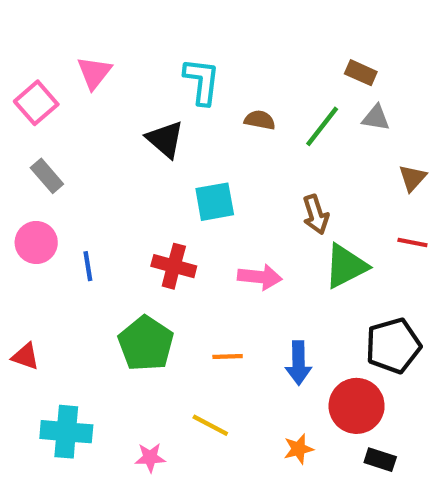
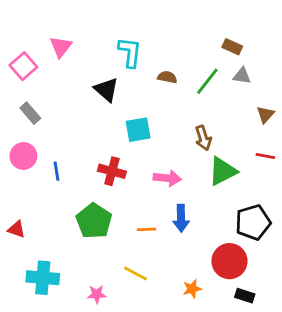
blue arrow: (298, 363) -> (181, 218), moved

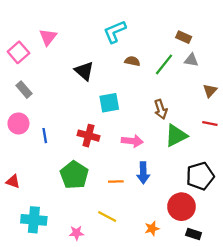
cyan L-shape: (130, 52) -> (115, 32), moved, turned -120

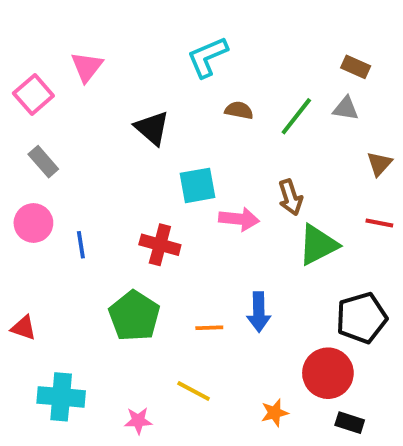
brown rectangle: (184, 37) -> (356, 67), moved
pink arrow: (132, 141) -> (239, 219), moved

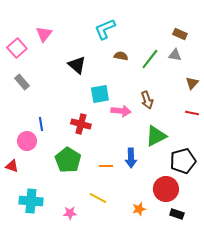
pink circle: (33, 223) -> (27, 141), moved
green triangle: (318, 245) -> (156, 136), moved

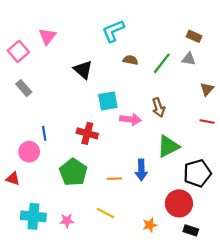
pink star: (70, 213) -> (67, 221), moved

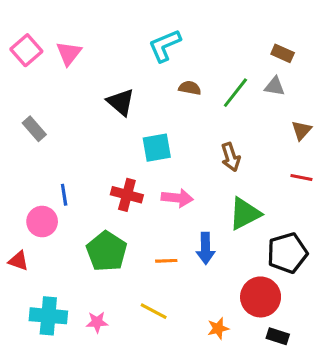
pink square: (18, 51) -> (26, 50), moved
pink arrow: (130, 119) -> (177, 198), moved

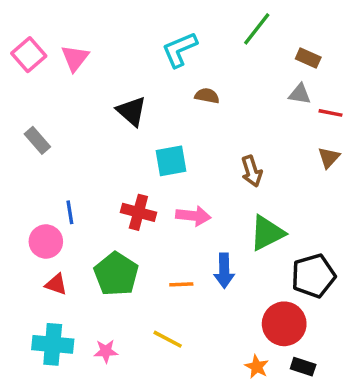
green line: (235, 93) -> (257, 29), moved
brown triangle: (301, 130) -> (329, 157), moved
red line: (301, 178) -> (330, 113), moved
red triangle: (18, 261) -> (56, 284), moved
orange star: (218, 328) -> (257, 367), moved, turned -30

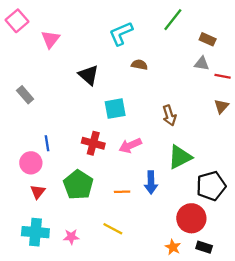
pink square: (29, 55) -> (17, 21), moved
pink arrow: (193, 216) -> (130, 146), turned 150
red triangle: (56, 284) -> (38, 192), turned 49

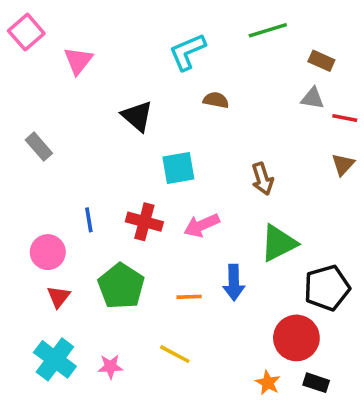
green line: (173, 20) -> (268, 30), turned 35
blue line: (47, 143) -> (89, 220), moved
cyan cross: (35, 232) -> (55, 359), turned 32

